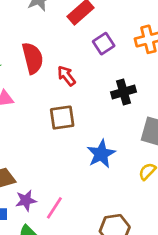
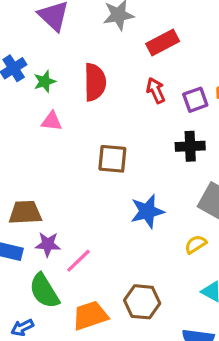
purple square: (104, 44) -> (195, 100), moved
red arrow: (66, 76) -> (156, 90), moved

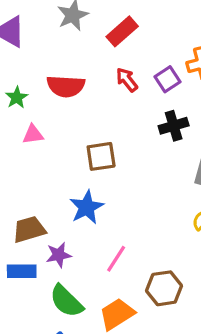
red semicircle: (95, 82) -> (66, 86), turned 108
blue star: (147, 211) -> (87, 207), moved
pink line: (78, 261) -> (116, 259), moved

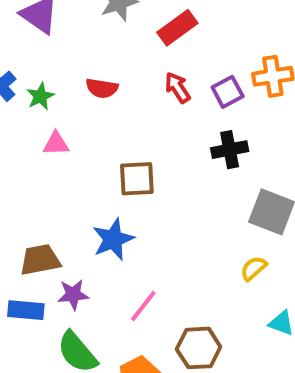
red semicircle: (66, 86) -> (102, 88), size x0.7

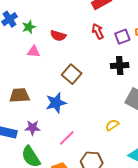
red semicircle: (102, 88) -> (58, 36), moved
brown square: (137, 179) -> (72, 74), turned 36
brown trapezoid: (40, 260) -> (19, 95), moved
yellow semicircle: (254, 268) -> (112, 125), moved

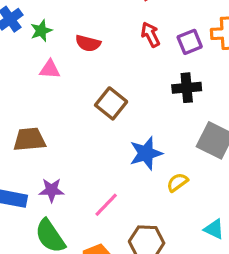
blue star: (56, 103) -> (146, 153), moved

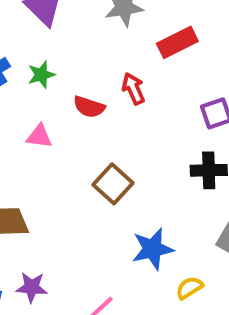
green star: (41, 31) -> (41, 75), moved
red arrow: (150, 35) -> (133, 89), moved

